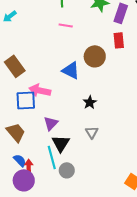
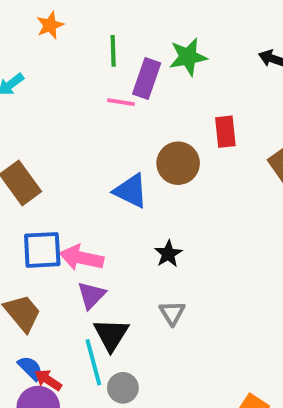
purple rectangle: (121, 13) -> (147, 78), moved
pink arrow: (40, 90) -> (82, 258), moved
red arrow: (29, 166) -> (48, 380), turned -56

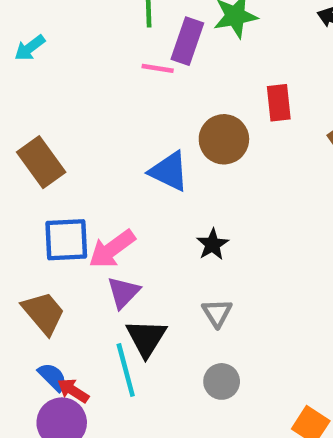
pink arrow: (82, 258) -> (112, 249), turned -48
gray circle: (123, 388) -> (222, 381), moved

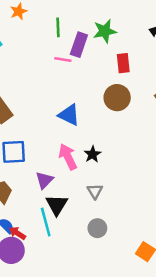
red rectangle: (279, 103) -> (123, 63), moved
brown circle: (224, 139) -> (117, 98), moved
pink arrow: (112, 249) -> (68, 157), moved, turned 100

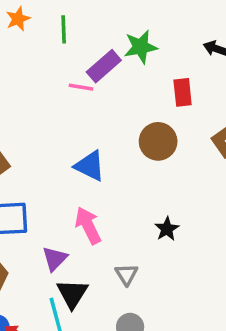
green line: (58, 27) -> (64, 29), moved
purple rectangle: (79, 45) -> (104, 66), turned 30
red rectangle: (123, 63) -> (183, 92), moved
black star: (92, 154) -> (167, 229), moved

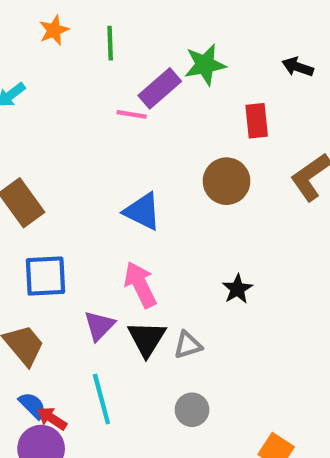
gray triangle: (127, 274) -> (188, 345), turned 45
black triangle: (72, 294) -> (147, 339), moved

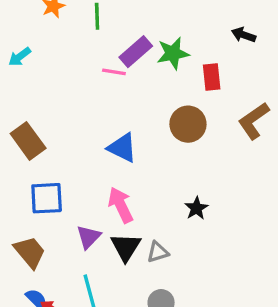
green star: (205, 65) -> (173, 53), moved

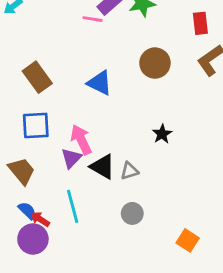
red rectangle: (212, 77) -> (200, 23), moved
brown rectangle: (28, 141) -> (37, 77), moved
pink arrow: (121, 205) -> (81, 140), moved
black triangle: (126, 247) -> (102, 167), turned -32

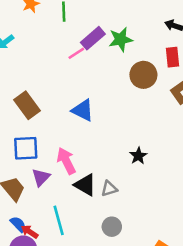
pink line: (93, 19) -> (76, 53), turned -42
brown circle: (155, 63) -> (143, 75), moved
purple triangle: (71, 158) -> (41, 177), moved

